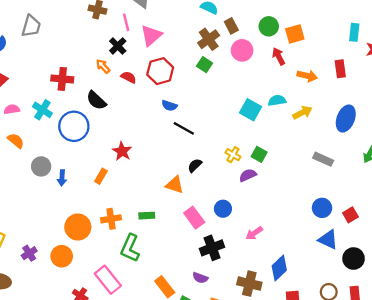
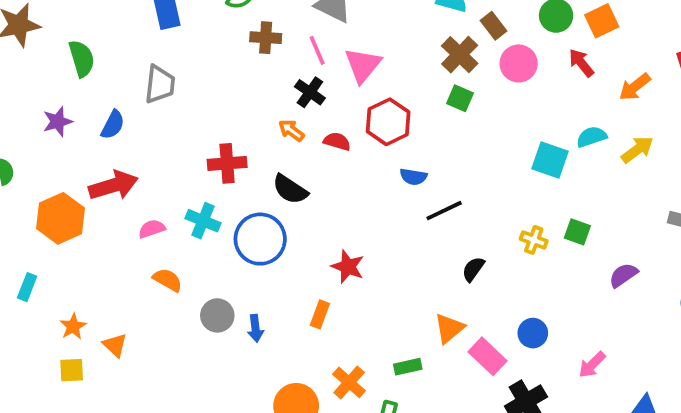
orange arrow: (307, 76) -> (635, 87), turned 138
black line: (184, 128) -> (444, 211), turned -45
purple semicircle: (248, 175) -> (623, 275), moved
orange triangle: (175, 185) -> (449, 328), moved, turned -48
orange cross: (111, 219) -> (349, 382), turned -30

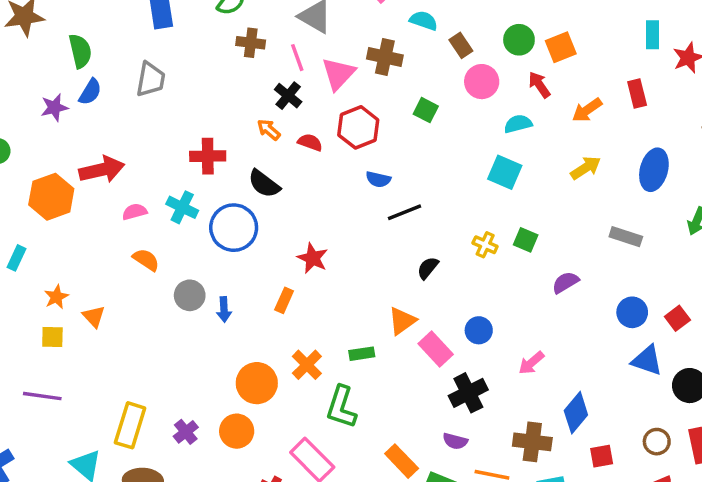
brown cross: (460, 55) -> (385, 57), moved, turned -36
blue semicircle: (113, 125) -> (90, 92), moved
cyan semicircle: (592, 137) -> (518, 124), moved

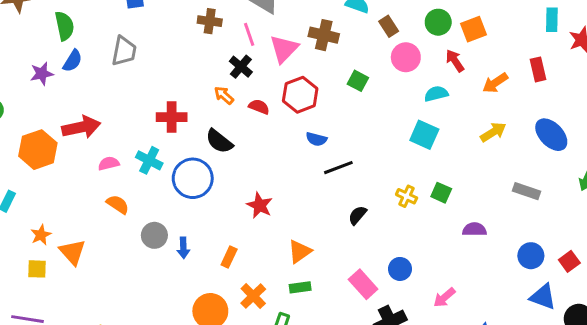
blue ellipse: (654, 170) -> (551, 135), turned -60
purple semicircle: (565, 282) -> (474, 229), turned 30
orange rectangle: (284, 300) -> (229, 257), moved
orange triangle: (94, 316) -> (73, 252), size x1.4
orange triangle: (402, 321) -> (300, 251), moved

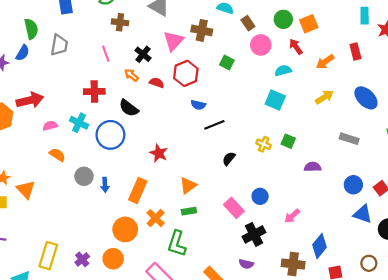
green semicircle: (64, 26) -> (31, 29), moved
pink line: (249, 34) -> (106, 54), moved
orange rectangle: (229, 257) -> (138, 191), size x1.6

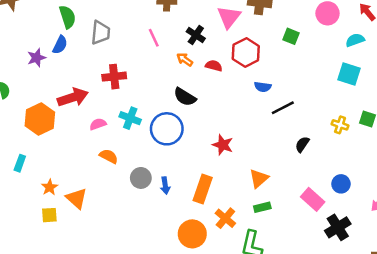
red cross: (94, 91) -> (114, 77), moved

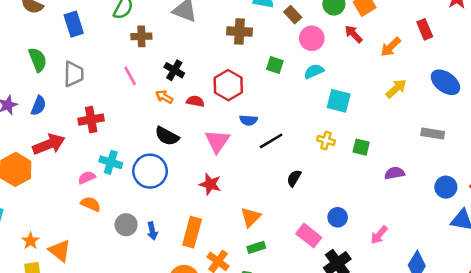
pink triangle: (229, 17) -> (217, 141), moved
cyan semicircle: (355, 40) -> (314, 71), moved
blue semicircle: (60, 45) -> (38, 106), moved
pink semicircle: (98, 124) -> (87, 178), moved
yellow cross: (340, 125) -> (326, 140), moved

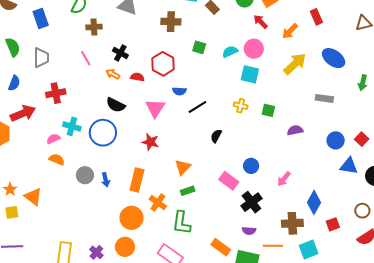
pink circle: (312, 38) -> (254, 49), moved
yellow arrow: (396, 89) -> (295, 64), size x1.4

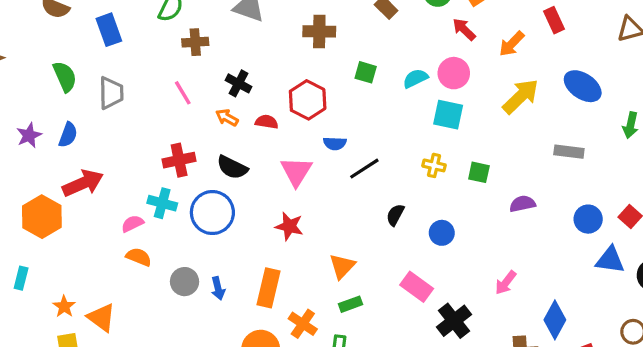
red cross: (56, 93) -> (179, 160), moved
blue circle: (251, 166) -> (442, 233), moved

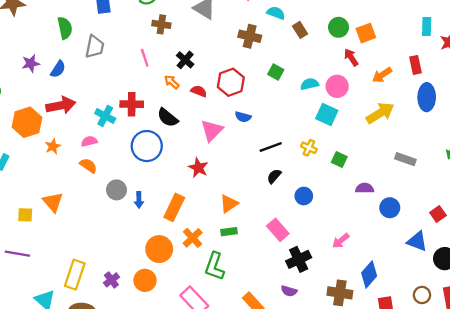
blue ellipse: (583, 86) -> (427, 97), moved, turned 44
black line: (364, 169) -> (271, 147), moved
cyan cross: (162, 203) -> (105, 116), moved
blue circle: (588, 219) -> (390, 208), moved
orange star: (64, 306) -> (53, 146), moved

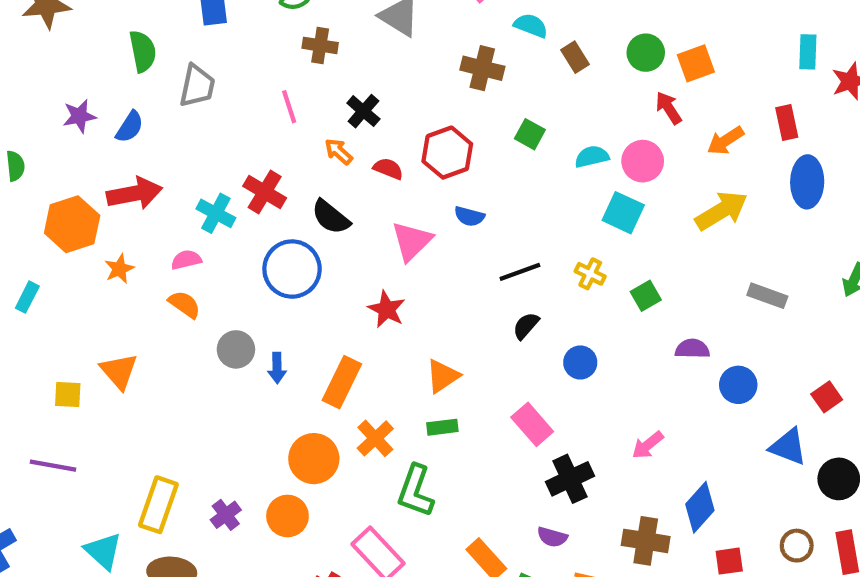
red cross: (132, 104) -> (265, 192), turned 30
green square: (339, 160) -> (646, 296), turned 35

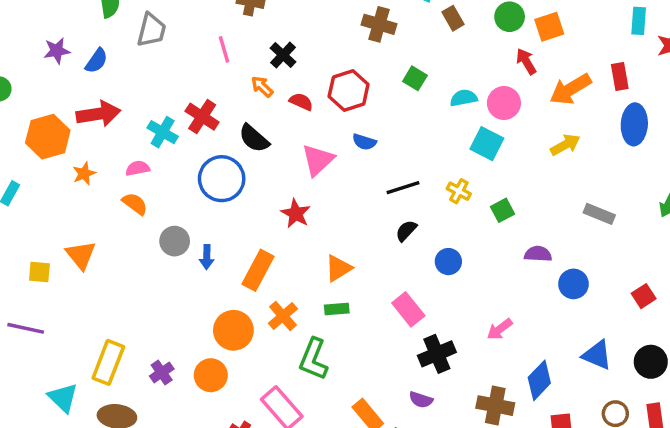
orange arrow: (725, 141) -> (570, 89), size x1.4
yellow arrow: (721, 211) -> (565, 145), size x0.7
blue triangle: (788, 447) -> (597, 355), moved

